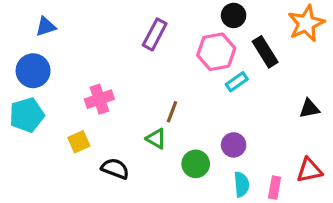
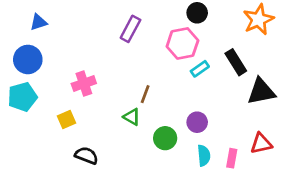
black rectangle: (265, 52) -> (236, 62), moved
black triangle: (309, 109) -> (261, 92), size x1.6
black semicircle: (115, 169) -> (86, 156), moved

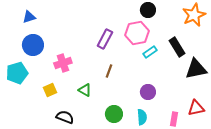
purple rectangle: (130, 29) -> (105, 39), moved
blue circle: (28, 59) -> (33, 45), moved
green triangle: (132, 117) -> (85, 90), moved
green circle: (165, 138) -> (114, 114), moved
cyan semicircle: (204, 156) -> (142, 117), moved

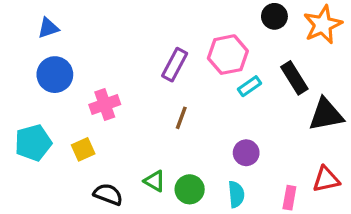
black circle: (148, 10) -> (274, 16), moved
cyan pentagon: (17, 73) -> (33, 143), moved
green triangle: (85, 90) -> (155, 181), moved

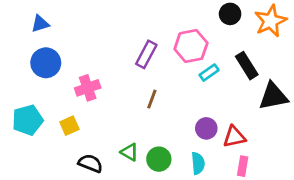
red triangle: (326, 179) -> (234, 137), moved

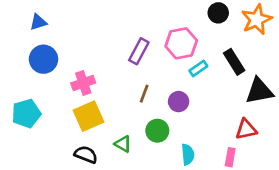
yellow square: (69, 126) -> (89, 116), moved, size x1.6
purple circle: (206, 128) -> (179, 102), moved
red triangle: (234, 137) -> (246, 129), moved
green circle: (159, 159) -> (157, 131), moved

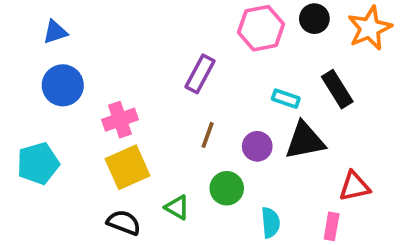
pink hexagon: (181, 43) -> (261, 28), moved
cyan rectangle: (198, 68) -> (286, 99), turned 54
black triangle: (259, 91) -> (305, 141), moved

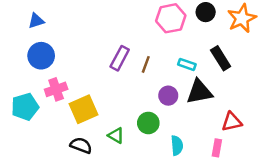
purple rectangle: (200, 74) -> (120, 58), moved
pink cross: (120, 120) -> (56, 89), moved
brown line: (208, 135) -> (146, 64), moved

